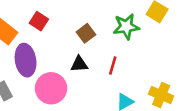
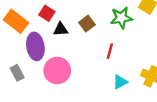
black triangle: (79, 64) -> (61, 29), moved

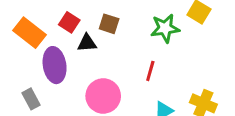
brown square: (87, 24) -> (109, 24), moved, turned -35
pink circle: (57, 70) -> (103, 96), moved

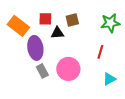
red square: (69, 22) -> (45, 19), turned -32
brown square: (109, 24) -> (72, 20), turned -32
gray rectangle: (31, 99) -> (42, 71), moved

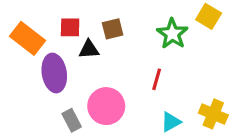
green star: (110, 23) -> (172, 34), turned -30
gray rectangle: (42, 71) -> (72, 120), moved

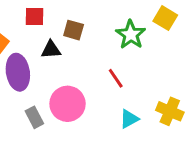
red square: (70, 27) -> (34, 17), moved
brown square: (113, 29) -> (74, 30), turned 30
red line: (157, 79) -> (116, 78), turned -50

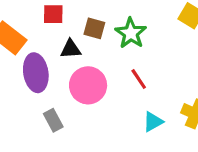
green star: (131, 35) -> (131, 33), moved
pink circle: (68, 104) -> (88, 85), moved

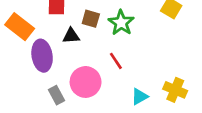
red line: (139, 79) -> (116, 61), moved
pink circle: (88, 85) -> (86, 82), moved

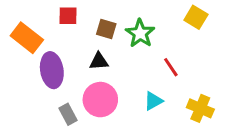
black triangle: (71, 36) -> (99, 61), moved
red line: (116, 61) -> (171, 67), moved
cyan triangle: (140, 96) -> (153, 101), moved

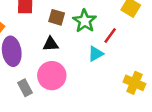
red line: (171, 67) -> (110, 35), moved, turned 70
cyan triangle: (153, 101) -> (96, 54), moved

